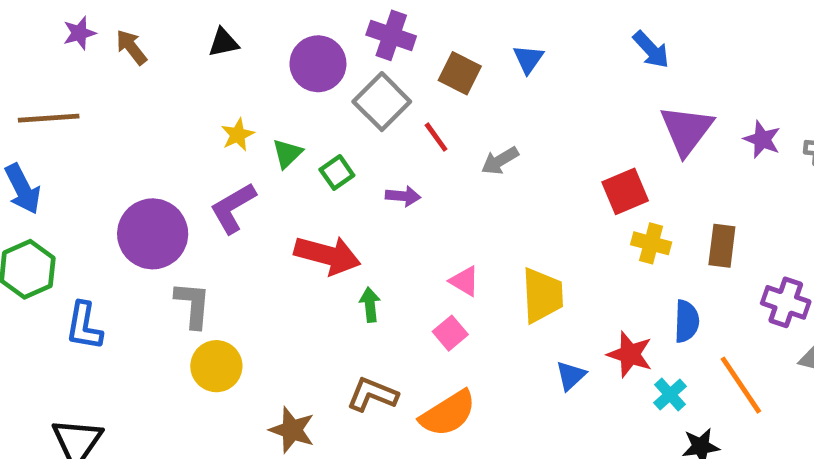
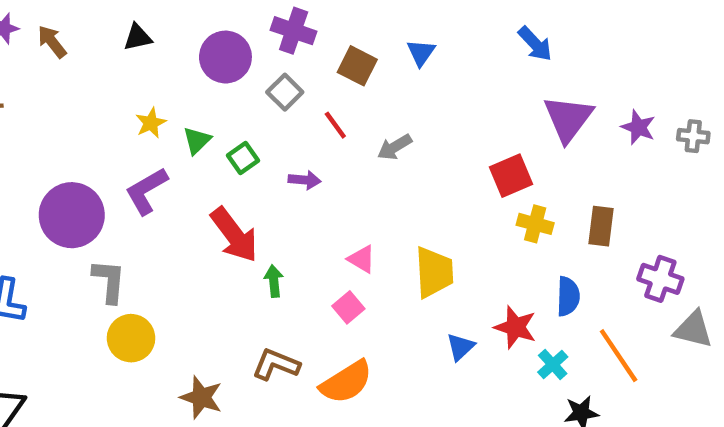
gray square: (382, 102) -> (285, 92), size x0.7
red arrow: (327, 255) -> (234, 235), turned 38

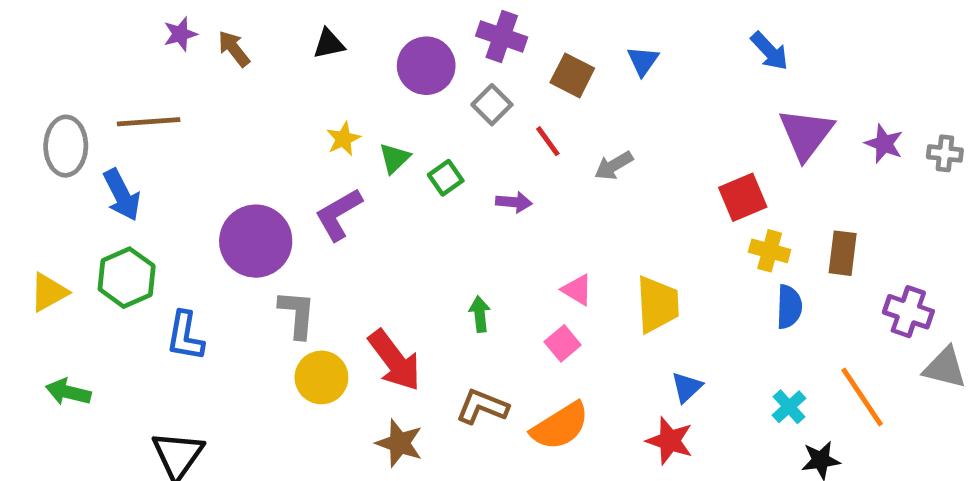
red arrow: (234, 235) -> (395, 360), moved
blue semicircle: (568, 296) -> (789, 307), moved
red star: (515, 327) -> (670, 441), moved

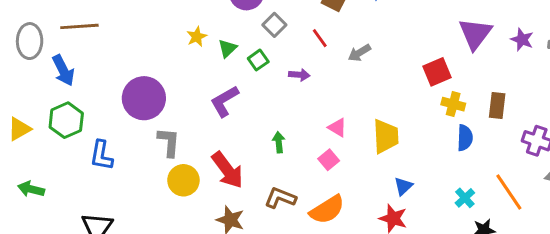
gray square: (492, 105) -> (274, 25), moved
purple L-shape: (339, 214) -> (225, 101), moved

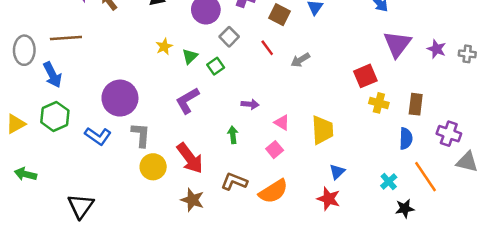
purple arrow: (299, 75) -> (250, 104), moved
blue semicircle: (465, 138) -> (406, 139), moved
blue L-shape: (101, 155) -> (98, 136), moved, turned -65

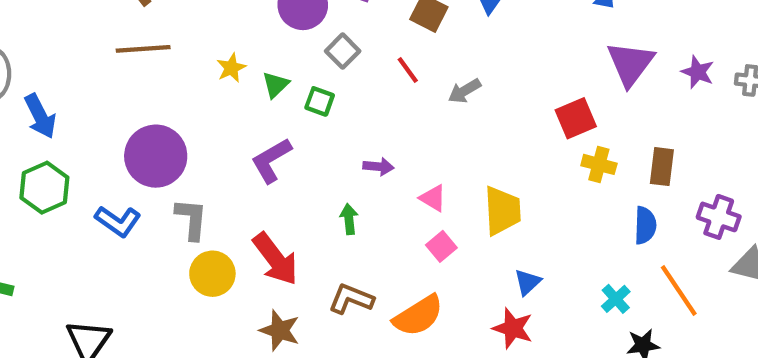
brown line: (66, 38) -> (143, 49), moved
green square: (216, 66) -> (320, 101), turned -35
pink square: (275, 150) -> (441, 246), moved

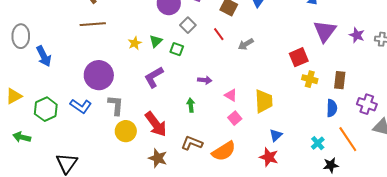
yellow star: (231, 68) -> (135, 43), moved
green hexagon: (44, 188) -> (46, 109), moved

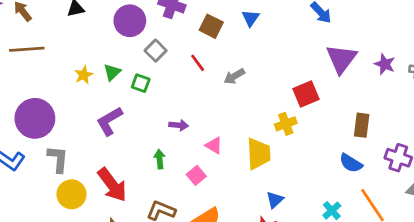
yellow cross: (310, 79) -> (286, 124), moved, turned -35
blue semicircle: (332, 108) -> (351, 163), turned 120
pink square: (235, 118) -> (196, 175), moved

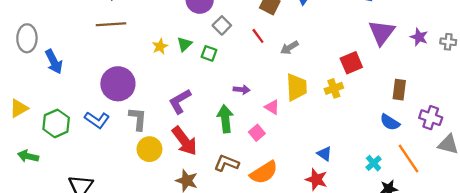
purple L-shape: (109, 121) -> (180, 101), moved
yellow trapezoid: (259, 154) -> (297, 87), moved
green arrow: (160, 159) -> (225, 119), size x1.6
blue triangle: (275, 200) -> (325, 154), turned -42

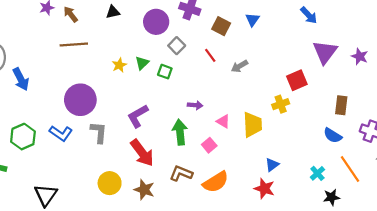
yellow trapezoid: (297, 87) -> (252, 125), moved
yellow circle: (149, 149) -> (110, 183), moved
blue triangle: (325, 154) -> (272, 165), turned 48

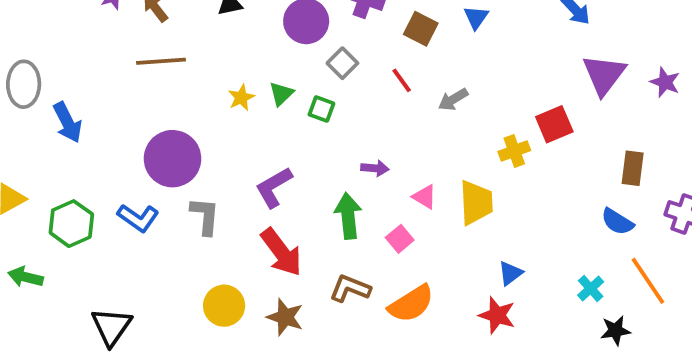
yellow cross: (281, 104) -> (514, 151), moved

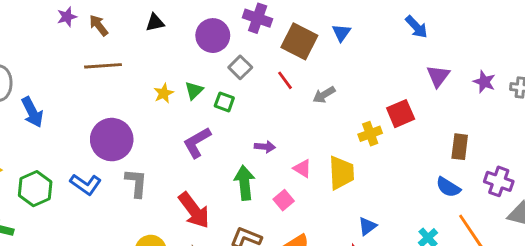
brown square: (421, 29) -> (299, 41), size x1.4
purple triangle: (604, 75) -> (438, 76), size x0.7
purple L-shape: (274, 187) -> (197, 142), moved

